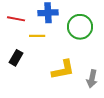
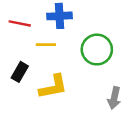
green circle: (80, 27) -> (97, 50), moved
yellow L-shape: (63, 70) -> (53, 87), moved

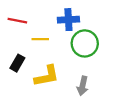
blue cross: (60, 16) -> (68, 20), moved
gray arrow: (114, 98) -> (83, 86), moved

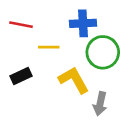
black rectangle: (17, 63) -> (21, 76), turned 35
yellow L-shape: (47, 76) -> (74, 80), moved, turned -108

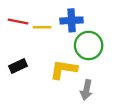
yellow line: (49, 47) -> (42, 27), moved
yellow L-shape: (74, 80) -> (64, 69), turned -52

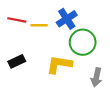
blue cross: (72, 20) -> (67, 19), turned -30
gray arrow: (86, 90) -> (96, 77), moved

